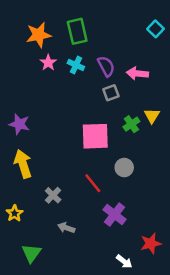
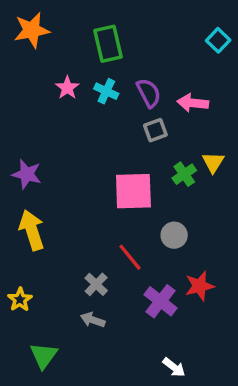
orange star: (39, 35) -> (32, 30), moved
gray cross: (53, 195) -> (96, 284), moved
red star: (151, 243) -> (199, 286), moved

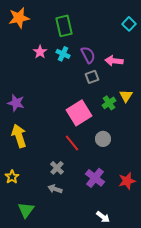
pink square: (133, 191) -> (79, 113), turned -30
red line: (130, 257) -> (72, 143), moved
red star: (199, 286) -> (127, 181), moved

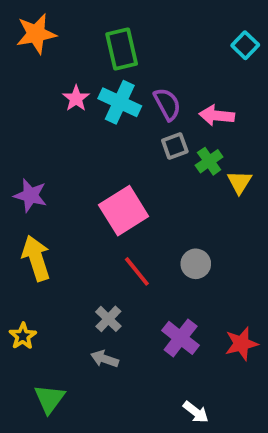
cyan cross: (63, 54) -> (120, 102), size x1.5
green cross: (109, 103) -> (209, 161), moved
pink square: (79, 113) -> (124, 211), moved

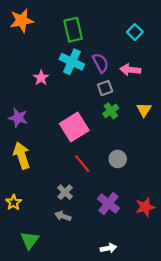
cyan square: (245, 45) -> (135, 32), moved
pink star: (76, 98) -> (41, 78), moved
green cross: (209, 161) -> (111, 111), moved
white arrow: (196, 412) -> (109, 248), moved, turned -49

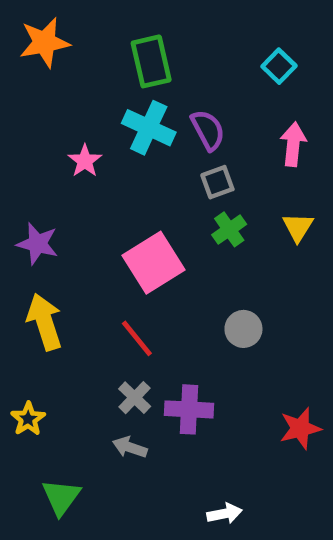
pink arrow: (130, 70) -> (293, 144), moved, turned 90
red line: (82, 164) -> (137, 338), moved
purple cross: (109, 204) -> (189, 409), moved, turned -35

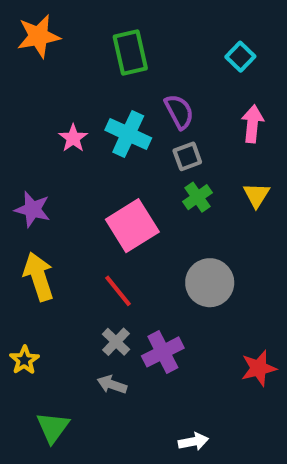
cyan cross: (149, 128) -> (128, 134), moved
gray circle: (243, 329) -> (210, 283), size x1.5
purple cross: (189, 409) -> (163, 352), turned -30

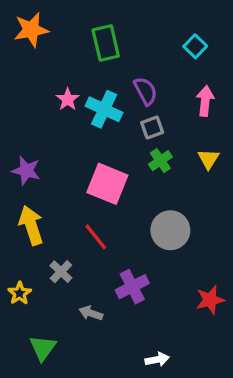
pink star: (73, 138) -> (68, 99), moved
pink square: (132, 226) -> (107, 184), turned -36
gray cross: (116, 342) -> (61, 272), moved

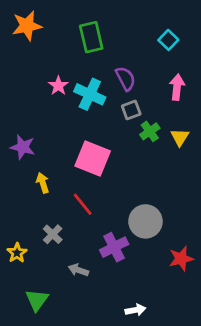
green cross: (160, 161) -> (150, 131), moved
yellow arrow: (31, 225) -> (43, 183), moved, size x0.6
gray circle: (170, 230) -> (146, 221), moved

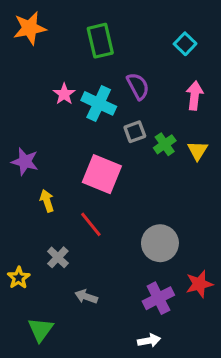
gray square: (131, 110) -> (135, 132), moved
purple cross: (114, 247) -> (158, 298), moved

